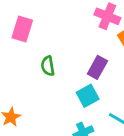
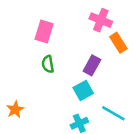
pink rectangle: (22, 29) -> (44, 31), moved

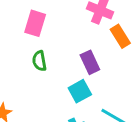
purple rectangle: (92, 65) -> (90, 62), turned -54

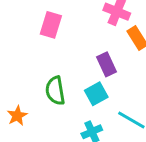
green semicircle: (39, 61) -> (55, 91), moved, size x1.4

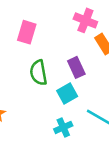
green semicircle: (55, 91) -> (38, 73), moved

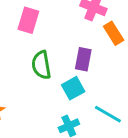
purple rectangle: (76, 67) -> (83, 59), turned 36

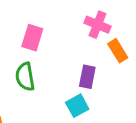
green semicircle: (41, 65) -> (25, 77), moved

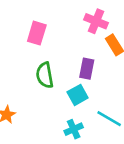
green semicircle: (25, 77) -> (45, 75), moved

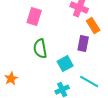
purple rectangle: (87, 69) -> (83, 44), moved

